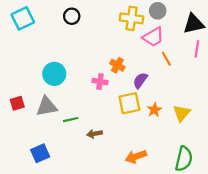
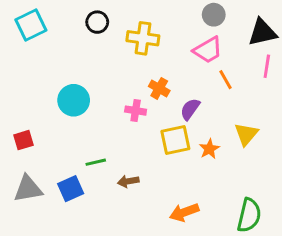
yellow cross: (132, 18) -> (143, 38), moved
gray triangle: (47, 107) -> (28, 189), moved
yellow triangle: (182, 113) -> (246, 134), moved
blue square: (40, 153) -> (71, 189), moved

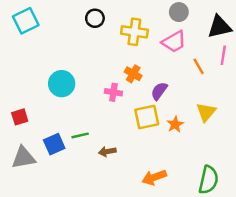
black circle: (97, 22) -> (95, 18), moved
yellow cross: (143, 38) -> (134, 32), moved
orange line: (226, 80) -> (199, 66), moved
blue square: (71, 189) -> (54, 144), moved

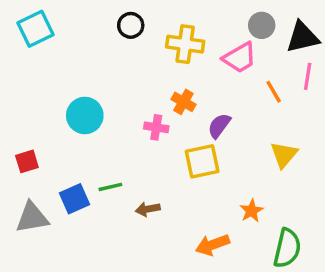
gray circle: (179, 12) -> (262, 25), moved
orange star: (175, 124) -> (251, 211), moved

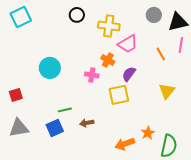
pink trapezoid: (240, 58) -> (128, 44), moved
blue square: (75, 199) -> (55, 128), moved
orange star: (251, 211) -> (148, 133), moved

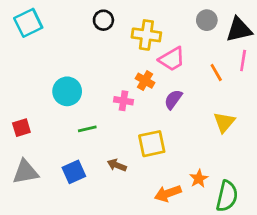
yellow square: (119, 95) -> (152, 144), moved
green line: (65, 110) -> (87, 129), moved
brown arrow: (87, 123) -> (117, 165), turned 32

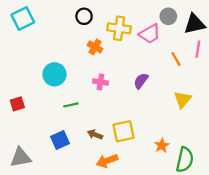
pink trapezoid: (172, 59) -> (150, 34), moved
orange cross: (145, 81) -> (95, 47), moved
yellow square: (152, 144) -> (123, 131), moved
gray triangle: (26, 172) -> (21, 157), moved
orange arrow: (168, 193) -> (107, 161), moved

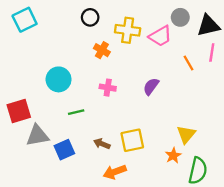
yellow triangle: (183, 99) -> (186, 134), moved
red square: (17, 104) -> (19, 111), size x1.5
gray triangle: (21, 157) -> (37, 136), moved

